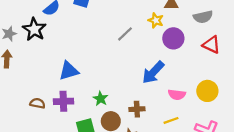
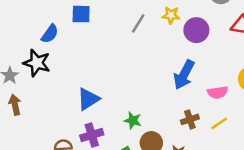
gray line: (125, 34) -> (138, 23), moved
brown cross: (137, 109) -> (190, 119), moved

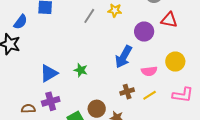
purple circle: (196, 30) -> (144, 32), moved
green star: (133, 120) -> (81, 70), moved

